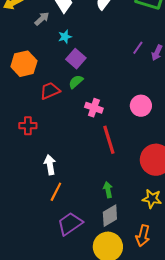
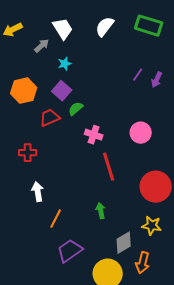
purple square: (76, 59) -> (62, 91), moved
white arrow: (50, 165) -> (38, 192), moved
green arrow: (108, 190) -> (101, 211), moved
gray diamond: (110, 216) -> (124, 243), moved

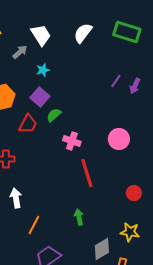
red trapezoid: (50, 118) -> (28, 124), turned 140
red circle: (156, 187) -> (134, 193), size x0.5

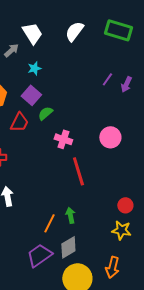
red circle: (134, 193) -> (125, 205), moved
orange line: (34, 225) -> (49, 223), moved
gray diamond: (102, 249) -> (68, 247), moved

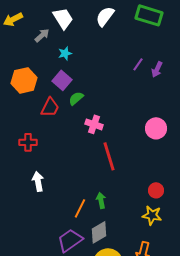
pink circle: (110, 137) -> (156, 128), moved

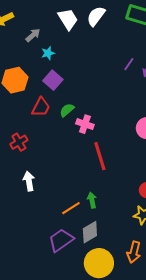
white trapezoid: (63, 18) -> (68, 19), moved
cyan star: (65, 53) -> (48, 53), moved
green semicircle: (76, 98) -> (67, 110), moved
red cross: (28, 142) -> (19, 142), turned -30
orange line: (80, 208) -> (71, 208), turned 30

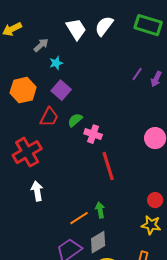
red cross: (19, 142) -> (27, 152), size x1.6

